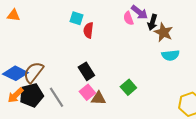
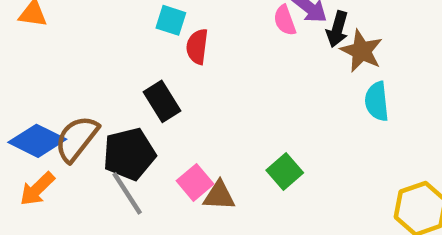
cyan semicircle: (170, 55) -> (377, 101), turned 90
black rectangle: (86, 71) -> (162, 101), moved
black pentagon: (31, 95) -> (129, 154), moved

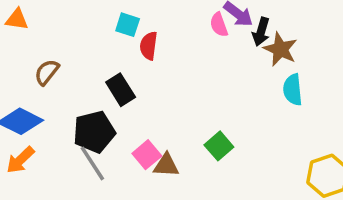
brown semicircle: (77, 139) -> (47, 72), moved, size x0.7

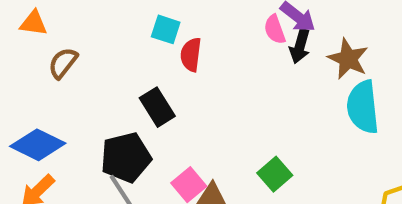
black arrow: (261, 32) -> (300, 46), moved
brown semicircle: (47, 72) -> (63, 63), moved
cyan semicircle: (293, 90) -> (363, 107), size x1.4

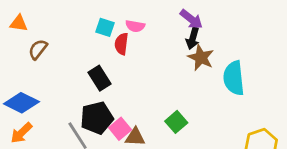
pink semicircle: (275, 29) -> (135, 26), moved, turned -60
brown star: (348, 59) -> (201, 58), moved
black pentagon: (126, 157) -> (97, 118), moved

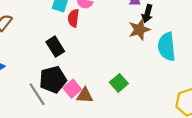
black arrow: (193, 38) -> (147, 14), moved
brown star: (201, 58) -> (139, 30), turned 30

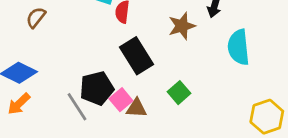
brown star: (139, 30) -> (182, 26), moved
black rectangle: (55, 47) -> (136, 56), moved, size x1.4

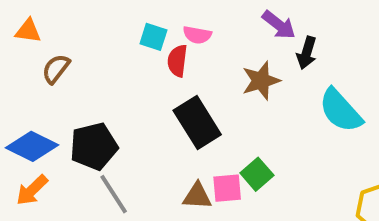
cyan semicircle: (238, 47) -> (341, 110), turned -36
black pentagon: (97, 88) -> (94, 146), moved
pink square: (121, 100) -> (227, 188), moved, turned 35

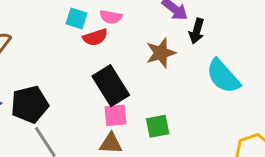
red semicircle: (177, 61) -> (95, 37), turned -115
green square: (257, 174) -> (158, 126), turned 30
pink square: (227, 188) -> (116, 115), moved

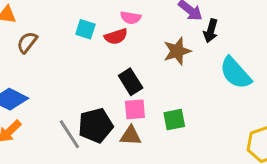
cyan square: (76, 19) -> (85, 29), moved
black rectangle: (111, 86) -> (131, 82), size x0.7
black pentagon: (30, 104) -> (96, 125), moved

